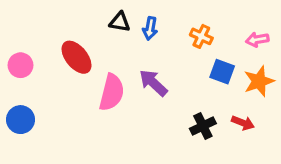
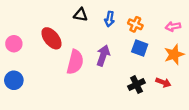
blue arrow: (150, 28) -> (110, 19), moved
blue square: (222, 72) -> (140, 48), moved
purple arrow: (153, 83) -> (103, 56), turned 66

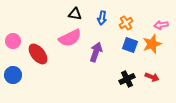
orange cross: (135, 24) -> (126, 23), turned 32
red ellipse: (51, 38) -> (38, 54), moved
orange star: (174, 54) -> (152, 44), moved
pink semicircle: (75, 62) -> (70, 38), moved, turned 50

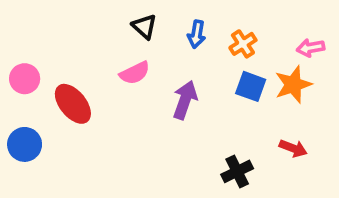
black triangle: (75, 14) -> (144, 27), turned 32
pink semicircle: (70, 38) -> (135, 73), size x0.7
black cross: (127, 79) -> (237, 171), moved

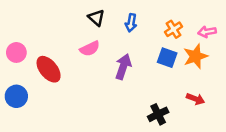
orange cross: (243, 44) -> (174, 29), moved

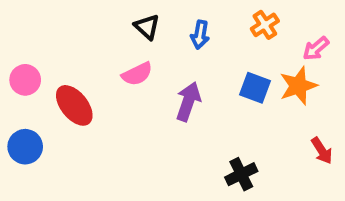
orange cross: (174, 29) -> (265, 25), moved
pink arrow: (207, 32) -> (316, 48), turned -30
red arrow: (195, 99) -> (322, 151), moved, turned 36

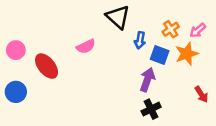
orange cross: (265, 25) -> (171, 29), moved
black triangle: (147, 27) -> (118, 17), moved, size x1.5
blue arrow: (200, 35) -> (140, 40), moved
purple arrow: (188, 101) -> (147, 80), moved

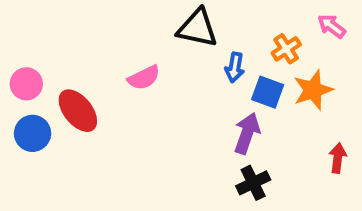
black triangle: (118, 17) -> (197, 28), turned -30
pink arrow: (198, 30) -> (332, 26), moved, turned 77
blue circle: (16, 92) -> (33, 133), moved
red arrow: (201, 94) -> (338, 158), turned -140

